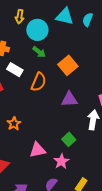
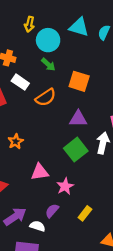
orange square: (68, 65) -> (79, 81), turned -36
orange semicircle: (39, 82) -> (46, 97), turned 30
green square: (69, 139) -> (76, 150), moved, size x1.5

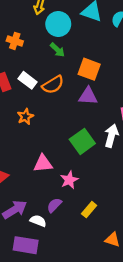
white rectangle: (20, 82) -> (28, 80), moved
purple triangle: (78, 119) -> (88, 96), moved
orange star: (16, 141) -> (25, 117), moved

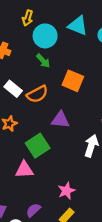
purple triangle: (88, 96) -> (60, 120), moved
green square: (82, 141) -> (38, 146), moved
pink star: (69, 180) -> (66, 191), moved

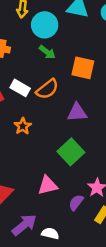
green square: (38, 146) -> (71, 152), moved
pink triangle: (24, 170) -> (48, 185), moved
purple semicircle: (33, 210) -> (76, 202), moved

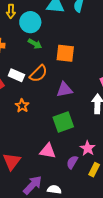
green square: (71, 152) -> (63, 122), turned 30
pink triangle: (48, 185) -> (48, 151), turned 30

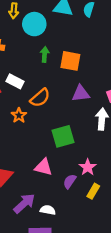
green arrow: (35, 44) -> (45, 54), moved, turned -120
orange semicircle: (38, 74) -> (40, 98), moved
purple triangle: (65, 90) -> (81, 94), moved

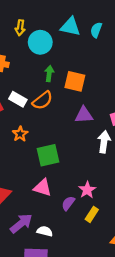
orange semicircle: (40, 98) -> (42, 100), moved
green square: (63, 136) -> (48, 155), moved

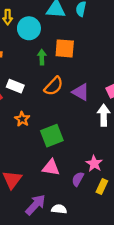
orange square: (75, 81) -> (65, 48), moved
orange semicircle: (42, 100) -> (54, 86), moved
purple triangle: (84, 115) -> (81, 92), turned 42

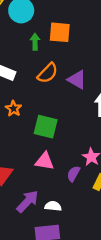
green square: (52, 136) -> (46, 127), turned 35

